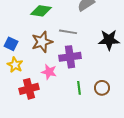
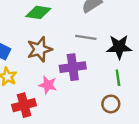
gray line: (68, 32) -> (86, 37), moved
green line: (79, 88) -> (118, 78), moved

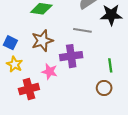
black star: (119, 47) -> (111, 15), moved

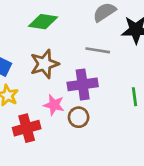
brown circle: (104, 88) -> (79, 117), moved

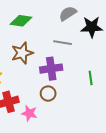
pink star: (54, 105) -> (29, 113), moved

